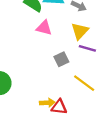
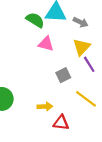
purple line: (87, 48) -> (89, 64), turned 42
yellow arrow: (47, 103) -> (45, 106), moved

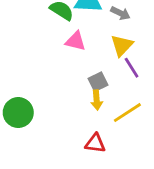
yellow line: (86, 99) -> (127, 113), turned -70
yellow arrow: (45, 106) -> (97, 100), moved, turned 88

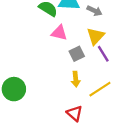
gray square: (98, 82) -> (77, 54), moved
red triangle: (95, 143) -> (75, 113), turned 35

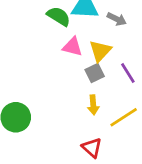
yellow triangle: (96, 36) -> (100, 51), moved

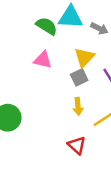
pink triangle: (72, 47) -> (43, 60), moved

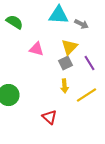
green semicircle: (47, 26) -> (14, 22), moved
red triangle: (77, 145) -> (49, 117), moved

